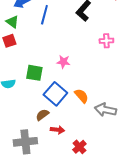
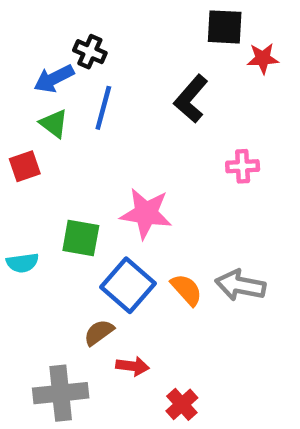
green triangle: (12, 22) -> (54, 124), moved
pink star: (63, 62) -> (146, 213), size x1.6
gray arrow: (105, 110) -> (240, 285), moved

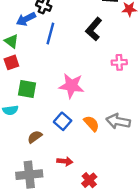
green triangle: (54, 124) -> (11, 41), moved
green square: (81, 238) -> (27, 89), moved
blue square: (128, 285) -> (63, 121), size x0.7
brown semicircle: (99, 332) -> (35, 137), moved

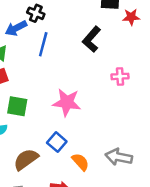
gray arrow: (118, 121) -> (119, 157), moved
orange semicircle: (91, 124) -> (80, 162), moved
brown semicircle: (35, 137) -> (26, 159), size x1.5

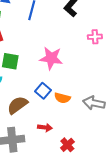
orange semicircle: (80, 162) -> (62, 98), moved, turned 147

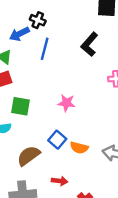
pink star: (51, 58) -> (66, 103), size x0.7

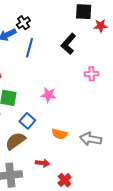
black cross: (38, 20) -> (23, 23), turned 32
blue square: (57, 140) -> (27, 121), moved

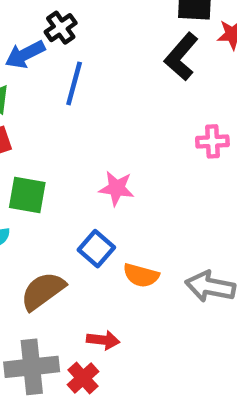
black L-shape: (69, 44) -> (181, 57), moved
blue square: (27, 121) -> (96, 249), moved
red cross: (65, 180) -> (83, 378), moved

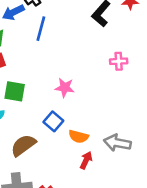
red arrow: (103, 340) -> (86, 160), moved, turned -72

